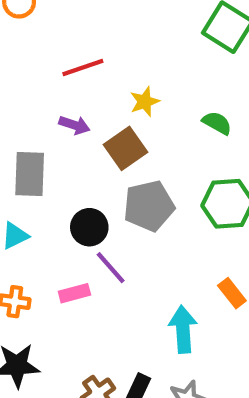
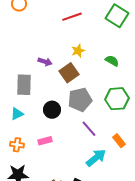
red line: (83, 68) -> (72, 17), moved
purple line: (111, 268) -> (89, 129), moved
cyan arrow: (183, 329) -> (96, 158), turned 55

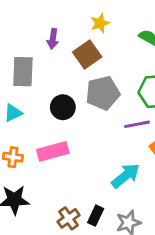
purple arrow: (45, 62) -> (53, 39), turned 80
purple line: (89, 129) -> (137, 124), moved, turned -60
pink rectangle: (45, 141) -> (53, 151), size x1.5

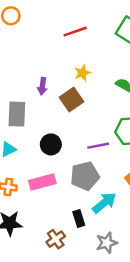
gray pentagon: (103, 93) -> (85, 176), moved
purple line: (137, 124) -> (98, 146), moved
black rectangle: (96, 216) -> (79, 218), moved, turned -42

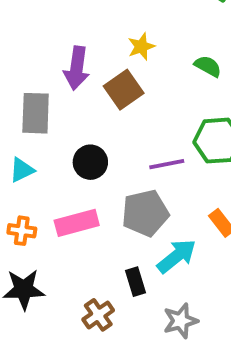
purple arrow: (42, 86) -> (77, 68), size x1.5

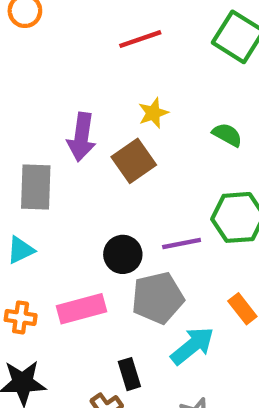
black circle: (90, 162) -> (123, 254), moved
black rectangle: (135, 282) -> (129, 374), moved

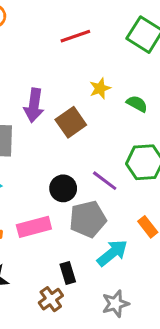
yellow star: (153, 113) -> (100, 88), moved
purple line: (182, 244) -> (105, 181), turned 48

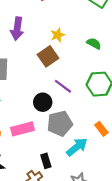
yellow star: (100, 88) -> (58, 35), moved
purple arrow: (34, 105) -> (17, 29), moved
purple line: (105, 181) -> (63, 86), moved

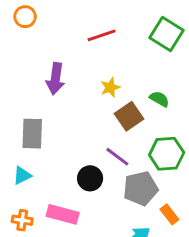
brown square: (48, 56) -> (129, 116), moved
gray pentagon: (60, 124) -> (141, 188), moved
pink rectangle: (22, 129) -> (63, 214), turned 30

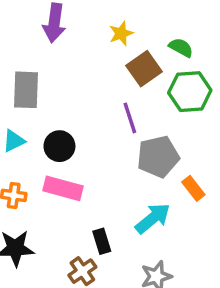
green hexagon: (167, 154) -> (190, 92), moved
purple line: (117, 157) -> (130, 118), turned 35
black circle: (90, 178) -> (59, 146), moved

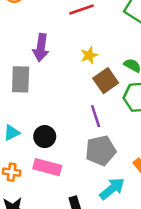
gray rectangle: (26, 90) -> (21, 79), moved
gray pentagon: (158, 157) -> (101, 151), moved

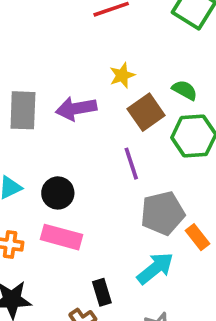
purple arrow: (41, 48) -> (76, 108), moved, turned 72
gray pentagon: (101, 151) -> (163, 213), moved

